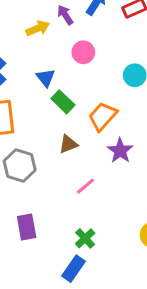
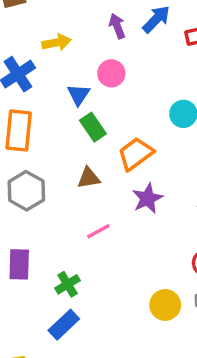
yellow arrow: (38, 28) -> (56, 42), moved
pink circle: (83, 52) -> (111, 73), moved
green cross: (85, 238) -> (68, 284), moved

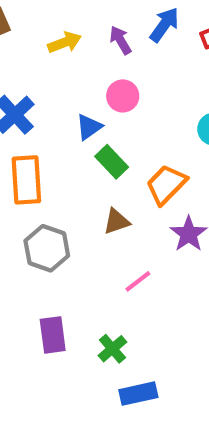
yellow arrow: (56, 42) -> (65, 42), moved
blue triangle: (79, 95) -> (89, 127), turned 30
blue rectangle: (64, 325) -> (138, 394), moved, turned 40

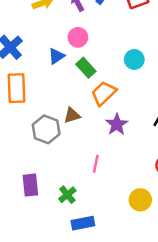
green rectangle: (112, 162) -> (86, 68), moved
gray hexagon: (47, 248) -> (46, 129), moved
pink line: (138, 281) -> (96, 164), moved, turned -42

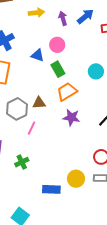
blue triangle: (56, 56) -> (38, 55), turned 40
purple star: (117, 124) -> (71, 117), turned 30
pink line: (96, 164) -> (32, 128), moved
blue rectangle: (83, 223) -> (51, 189), moved

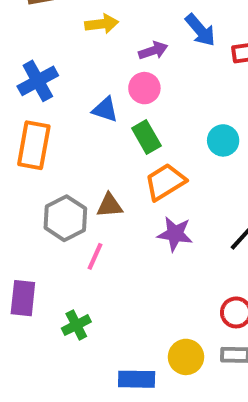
blue arrow: (85, 16) -> (200, 30), turned 90
purple arrow: (63, 18) -> (153, 51), moved, turned 88

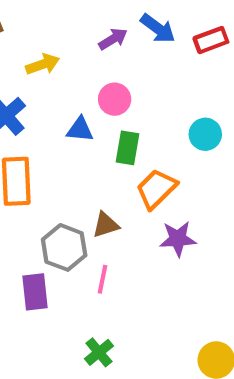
yellow arrow: (102, 24) -> (43, 64), moved
purple arrow: (153, 51) -> (113, 39), moved
green rectangle: (146, 137) -> (128, 148), turned 52
purple rectangle: (23, 298) -> (35, 292), moved

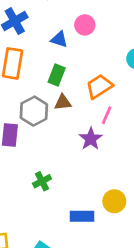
green rectangle: (128, 148) -> (57, 75), moved
purple star: (178, 239) -> (91, 139), moved, turned 30
pink line: (102, 279) -> (107, 115), moved

